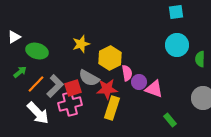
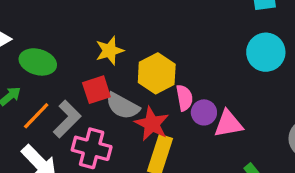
red square: (73, 88) -> (96, 90), moved
red star: (107, 89) -> (152, 124), turned 30
pink triangle: (154, 89) -> (228, 124), turned -30
pink cross: (70, 104) -> (92, 148), turned 30

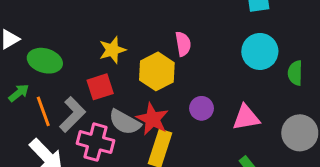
pink semicircle: (184, 98) -> (183, 44), moved
gray semicircle: (122, 106) -> (125, 122), moved
orange line: (36, 116) -> (43, 111), turned -64
pink triangle: (228, 124) -> (246, 118), moved

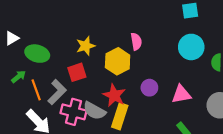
gray semicircle: (125, 122) -> (94, 111), moved

